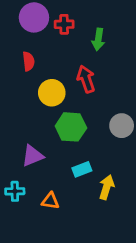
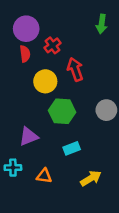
purple circle: (34, 17) -> (26, 29), moved
red cross: (64, 24) -> (52, 45), moved, turned -35
green arrow: (98, 39) -> (102, 24), moved
yellow arrow: (107, 187) -> (91, 178), moved, turned 42

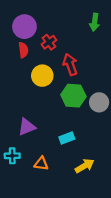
green hexagon: (62, 111) -> (73, 96), moved

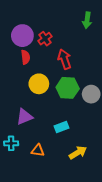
purple circle: (24, 27) -> (22, 36), moved
red semicircle: (23, 50) -> (25, 57), moved
yellow circle: (42, 76) -> (39, 84), moved

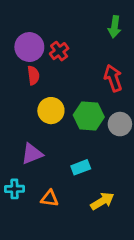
red arrow: (64, 59) -> (113, 78), moved

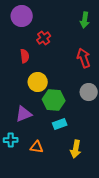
purple circle: (29, 47) -> (22, 16), moved
green hexagon: (89, 116) -> (54, 100), moved
yellow arrow: (102, 201) -> (76, 149), turned 132

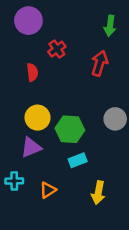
red arrow: (84, 58) -> (100, 63), moved, turned 36
yellow circle: (38, 82) -> (38, 118), moved
orange triangle: (37, 147) -> (48, 190), turned -40

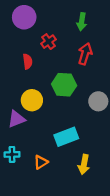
green arrow: (110, 26) -> (82, 22), moved
green hexagon: (70, 129) -> (64, 85), moved
purple triangle: (31, 147) -> (16, 119), moved
cyan rectangle: (78, 160) -> (66, 137), size x1.5

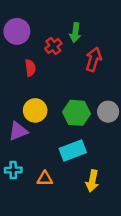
purple circle: (24, 17) -> (17, 31), moved
green arrow: (82, 22) -> (75, 33), moved
green hexagon: (64, 85) -> (76, 113), moved
orange triangle: (41, 162) -> (45, 179), turned 32

